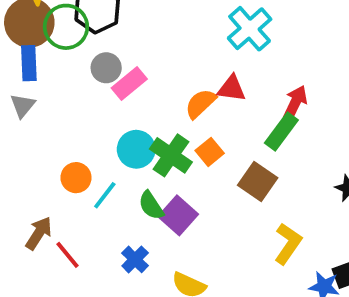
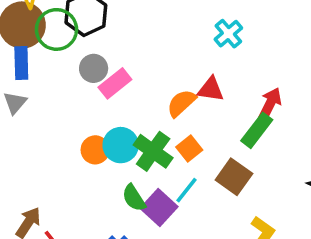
cyan cross: (250, 29) -> (228, 34), size x0.7
orange circle: (76, 178) -> (95, 150), moved
cyan line: (105, 195) -> (187, 190), moved

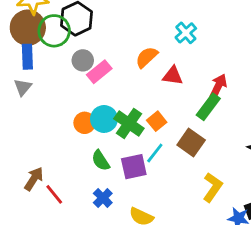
orange semicircle: (181, 103) -> (147, 57), moved
green semicircle: (134, 198) -> (101, 161), moved
purple square: (159, 208) -> (134, 167), turned 36

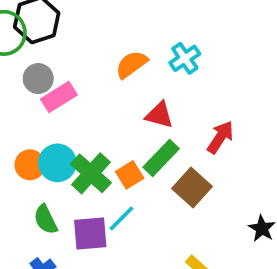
orange semicircle: (147, 57) -> (131, 64), moved
green rectangle: (208, 107) -> (161, 158), moved
brown square: (191, 143) -> (192, 188), moved

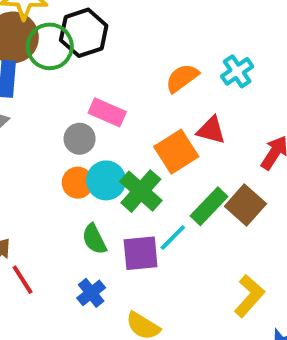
gray circle: (38, 79) -> (80, 139), moved
pink rectangle: (59, 97) -> (107, 112), turned 56
green rectangle: (161, 158) -> (209, 206), moved
orange square: (130, 175) -> (176, 152), moved, size x1.5

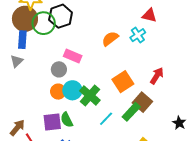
red triangle: (211, 130) -> (149, 15), moved
orange square: (176, 152) -> (123, 82), moved
green rectangle: (209, 206) -> (131, 112), moved
purple square: (141, 253) -> (52, 122), moved

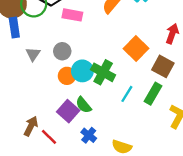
pink rectangle: (73, 56) -> (72, 15), moved
gray triangle: (17, 61) -> (33, 54), moved
green rectangle: (131, 112) -> (153, 94), moved
purple square: (52, 122) -> (68, 111), turned -30

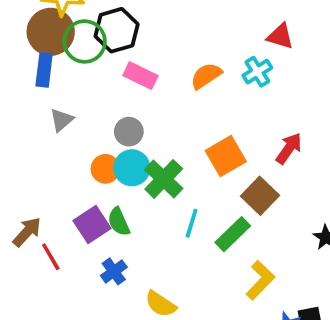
gray circle: (62, 51) -> (129, 132), moved
cyan line: (127, 94) -> (192, 223), turned -30

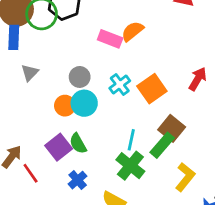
cyan cross: (257, 72) -> (120, 85), moved
pink rectangle: (140, 76) -> (110, 39), moved
green cross: (164, 179) -> (130, 166), moved
brown square: (260, 196) -> (172, 128), moved

